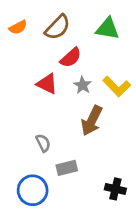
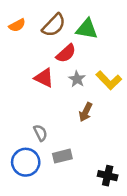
green triangle: (108, 29) -> (87, 29), moved
brown arrow: (92, 121) -> (86, 112), size x0.7
blue circle: (33, 190) -> (26, 162), moved

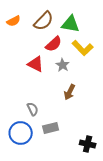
yellow L-shape: (109, 80) -> (83, 48), moved

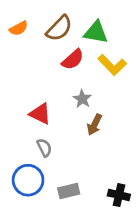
red triangle: (36, 64) -> (40, 114), moved
gray star: (63, 65) -> (82, 99), moved
gray rectangle: (51, 128) -> (69, 191), moved

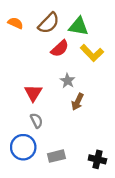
orange semicircle: (19, 28) -> (15, 23), turned -128
red triangle: (40, 114) -> (33, 93), turned 36

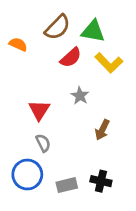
orange semicircle: (15, 23) -> (18, 44), moved
brown arrow: (78, 102) -> (102, 130), moved
black cross: (97, 159) -> (101, 181), moved

